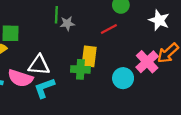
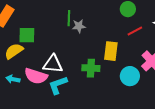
red line: (109, 29) -> (135, 31), moved
yellow rectangle: (89, 56) -> (111, 51), moved

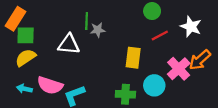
green square: (27, 35) -> (26, 35), moved
white triangle: (53, 64) -> (69, 44), moved
green cross: (91, 68) -> (125, 94), moved

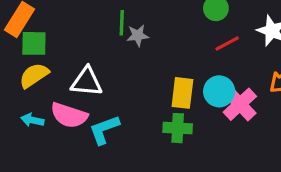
white triangle: (69, 44) -> (87, 82), moved
yellow rectangle: (133, 58) -> (182, 93), moved
pink cross: (179, 69) -> (240, 104), moved
cyan circle: (154, 85) -> (219, 91), moved

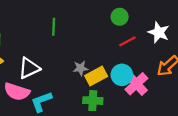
gray star: (138, 35) -> (80, 68), moved
white triangle: (87, 82) -> (29, 68), turned -30
yellow rectangle: (182, 93) -> (96, 76), turned 55

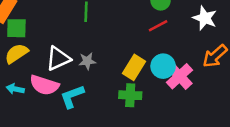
red line: (127, 41) -> (158, 26), moved
gray star: (80, 68) -> (87, 61), moved
yellow rectangle: (96, 76) -> (134, 67), turned -30

